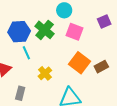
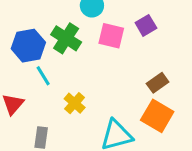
purple square: (104, 22) -> (146, 25), moved
orange square: (80, 63) -> (157, 116), moved

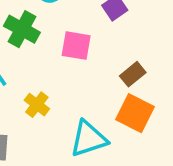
pink square: (111, 36) -> (76, 46), moved

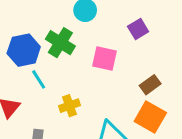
yellow cross: (37, 105) -> (69, 106), turned 30

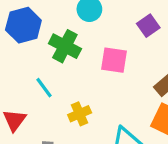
blue hexagon: (24, 50) -> (23, 25), moved

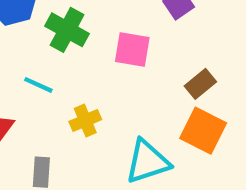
cyan line: (44, 88) -> (38, 85), turned -30

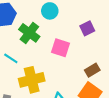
yellow cross: (85, 121) -> (32, 80), size x1.6

